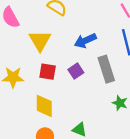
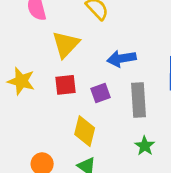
red square: (48, 72) -> (65, 85), turned -30
yellow diamond: (44, 106) -> (85, 131), moved

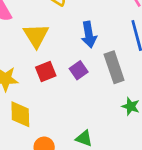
blue arrow: (122, 58) -> (89, 35), turned -75
yellow diamond: (85, 131) -> (20, 114), moved

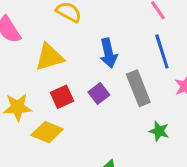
yellow triangle: (36, 36) -> (49, 57), turned 48
yellow diamond: (20, 114) -> (47, 132), moved, turned -64

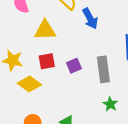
blue arrow: (108, 53) -> (90, 19), moved, turned -30

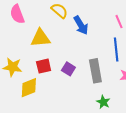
purple square: (74, 66) -> (68, 69), turned -32
yellow diamond: (29, 84) -> (29, 88), turned -55

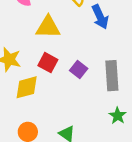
red square: (44, 66) -> (48, 63), turned 35

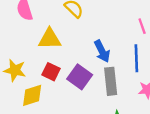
blue arrow: (100, 17) -> (102, 51), moved
purple square: (79, 69) -> (80, 77), size x1.5

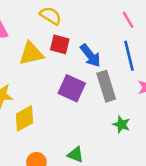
red square: (51, 72) -> (60, 44), moved

